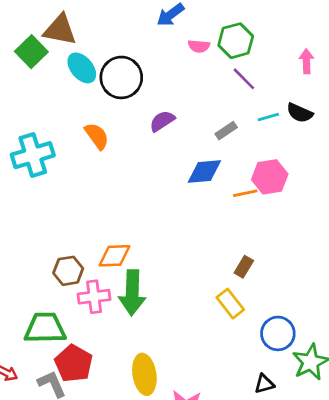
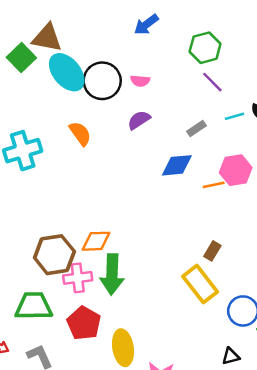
pink semicircle: (199, 46) -> (140, 81), moved
cyan ellipse: (82, 68) -> (67, 72), size x1.4
brown hexagon: (68, 271) -> (54, 255), size x1.5
yellow rectangle: (230, 304) -> (200, 284), size x1.4
red pentagon: (74, 363) -> (84, 323), moved

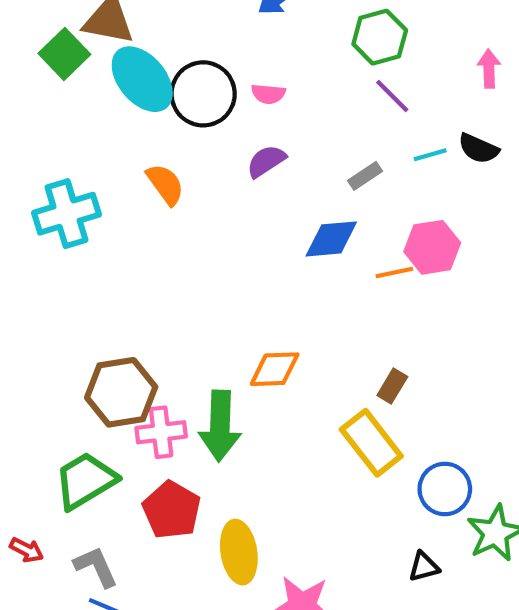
orange diamond: (96, 241) -> (275, 369), moved
green trapezoid: (34, 306) -> (85, 481), turned -30

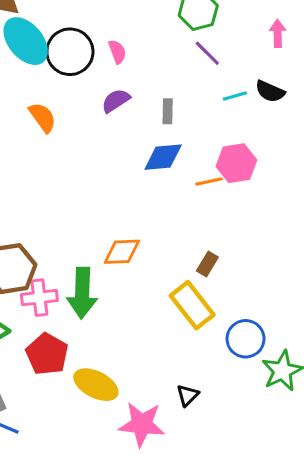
pink semicircle: (268, 94) -> (117, 52), turned -115
gray rectangle: (365, 176) -> (168, 111), moved, turned -55
yellow ellipse: (239, 552) -> (96, 385), turned -54
black triangle: (424, 567) -> (188, 395), moved, turned -30

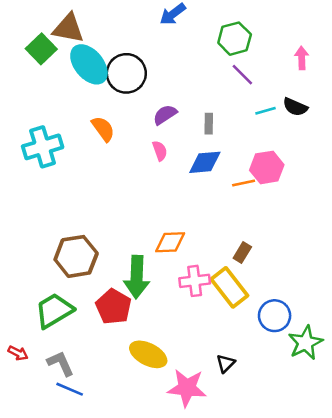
pink semicircle: (117, 52) -> (160, 151), moved
pink cross: (39, 298) -> (195, 281), moved
red pentagon: (47, 354) -> (113, 307), moved

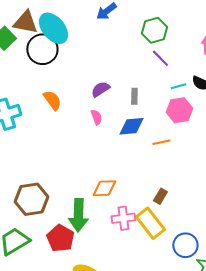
cyan ellipse: (89, 64) -> (53, 28), moved
black circle: (126, 73) -> (42, 49), moved
pink hexagon: (267, 167) -> (179, 110), moved

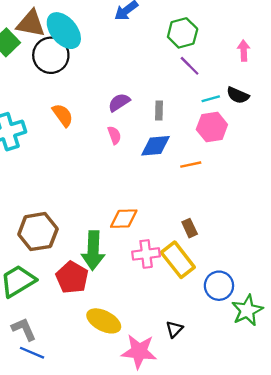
brown rectangle: (160, 196) -> (190, 228), turned -56

